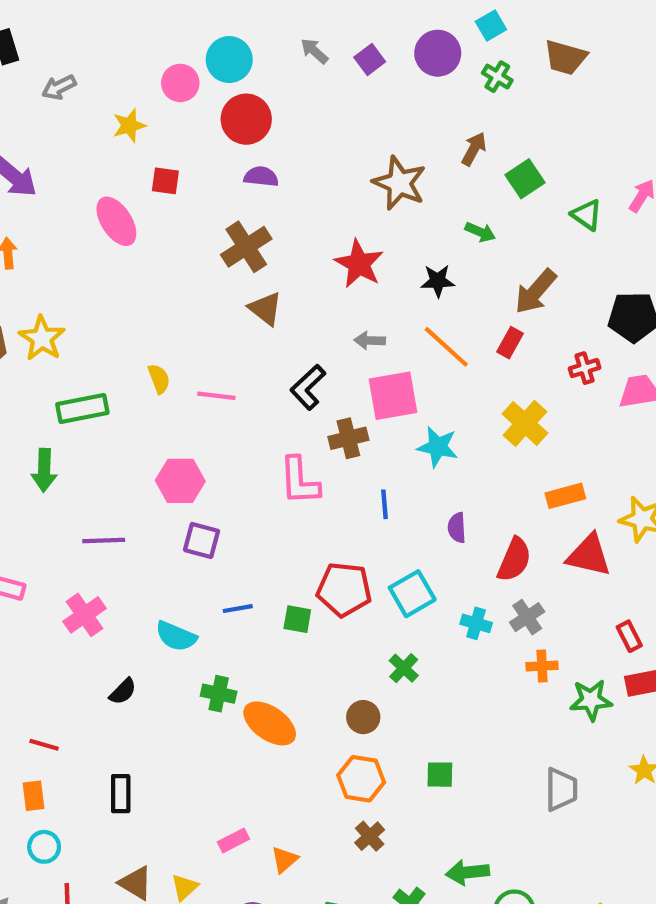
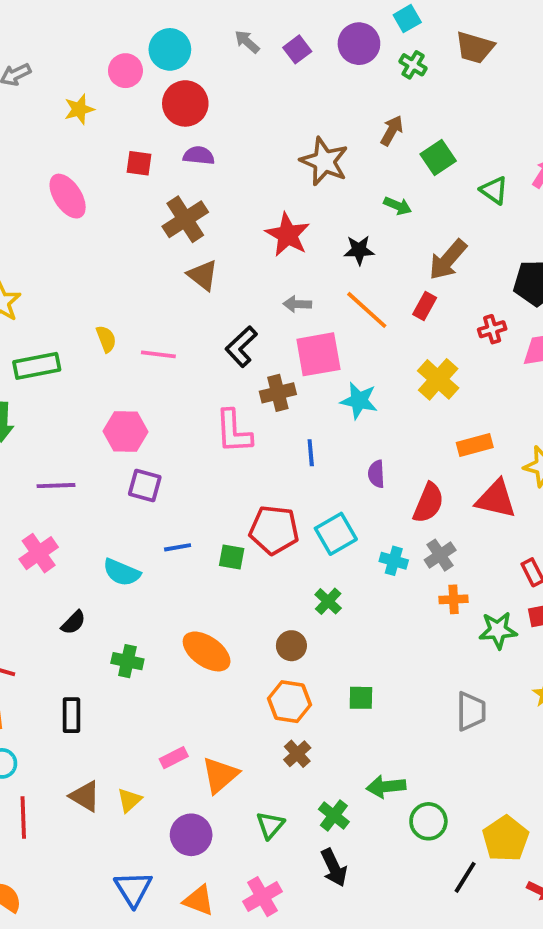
red square: (165, 181) -> (139, 163), moved
green cross: (219, 694) -> (127, 661), moved
orange triangle: (285, 860) -> (220, 775), size x1.5

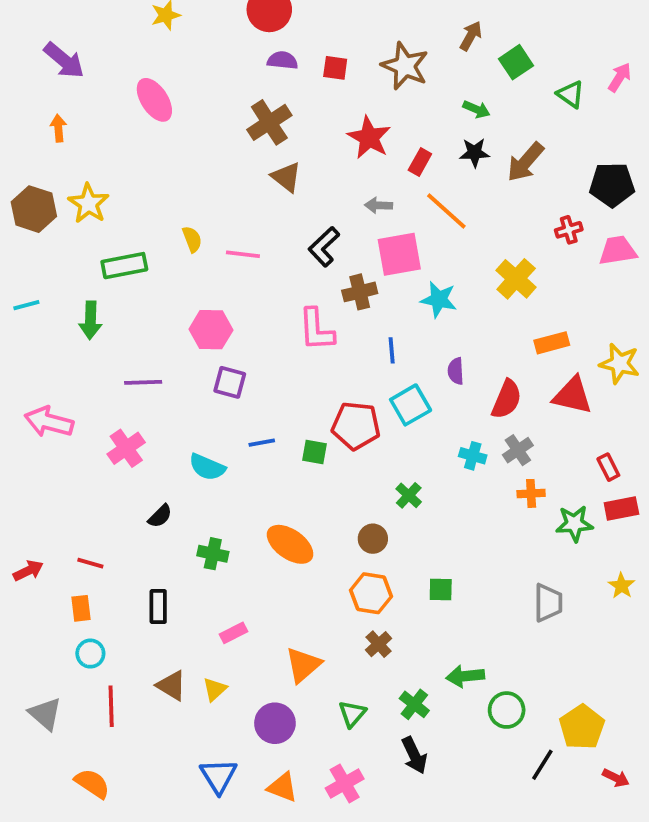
red square: (139, 163) -> (335, 68), moved
black star: (359, 250) -> (475, 153), moved
red rectangle: (425, 306) -> (420, 162), moved
cyan square: (336, 534) -> (411, 405), moved
pink rectangle: (174, 758) -> (234, 633), moved

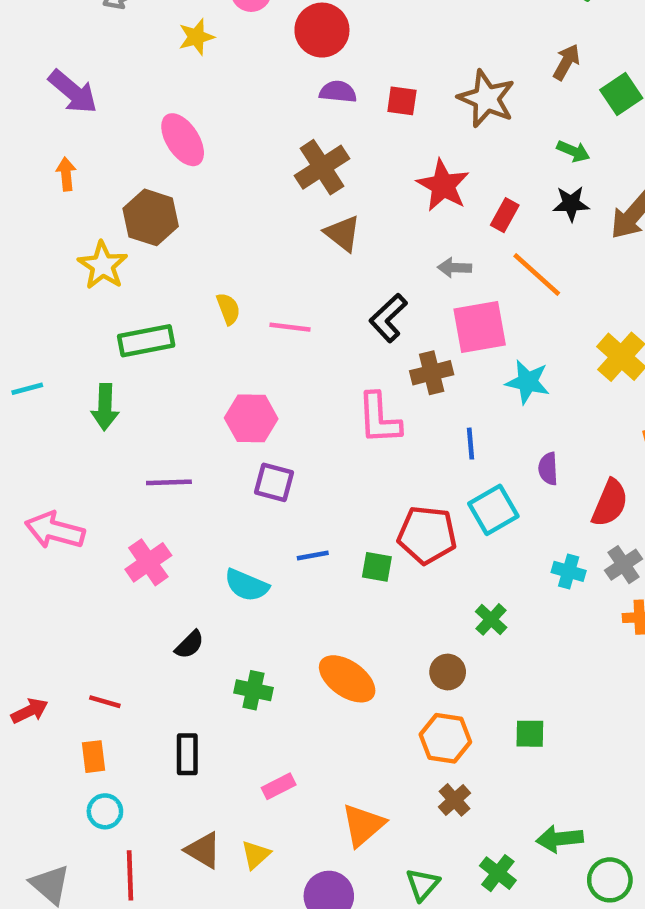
brown hexagon: (34, 209) -> (151, 217), moved

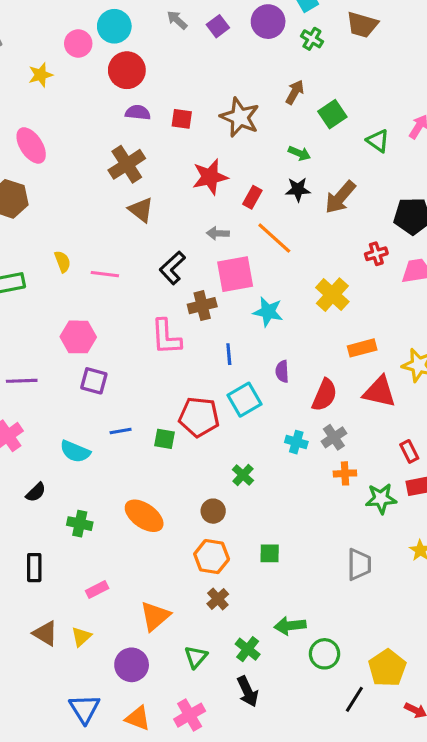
red star: (443, 185) -> (210, 177), turned 30

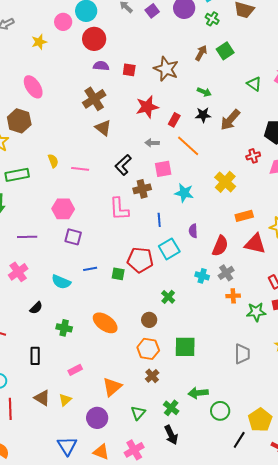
green square: (332, 114) -> (225, 51), moved
pink square: (235, 274) -> (163, 169), size x0.7
green square: (270, 553) -> (185, 347), size x1.6

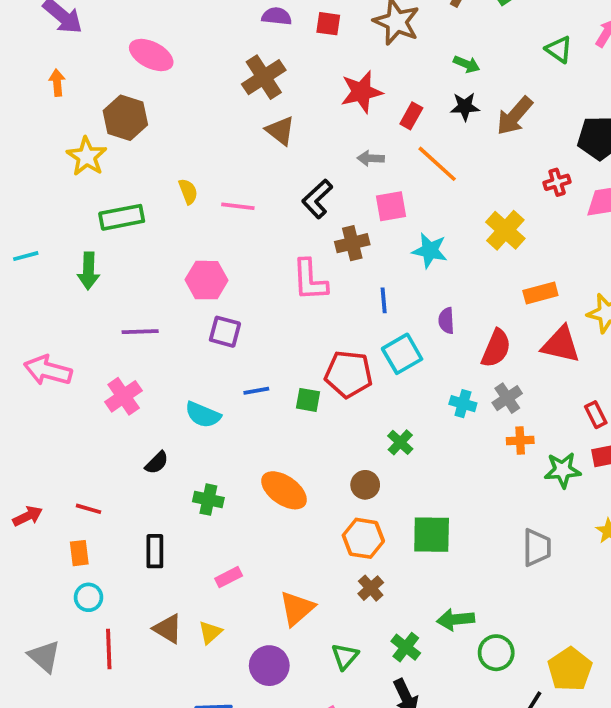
pink ellipse: (33, 87) -> (151, 55), turned -30

